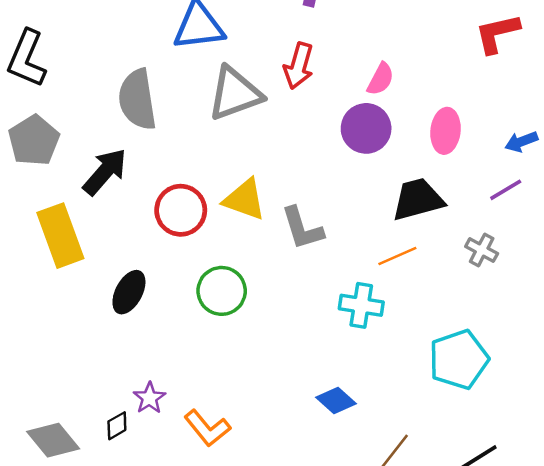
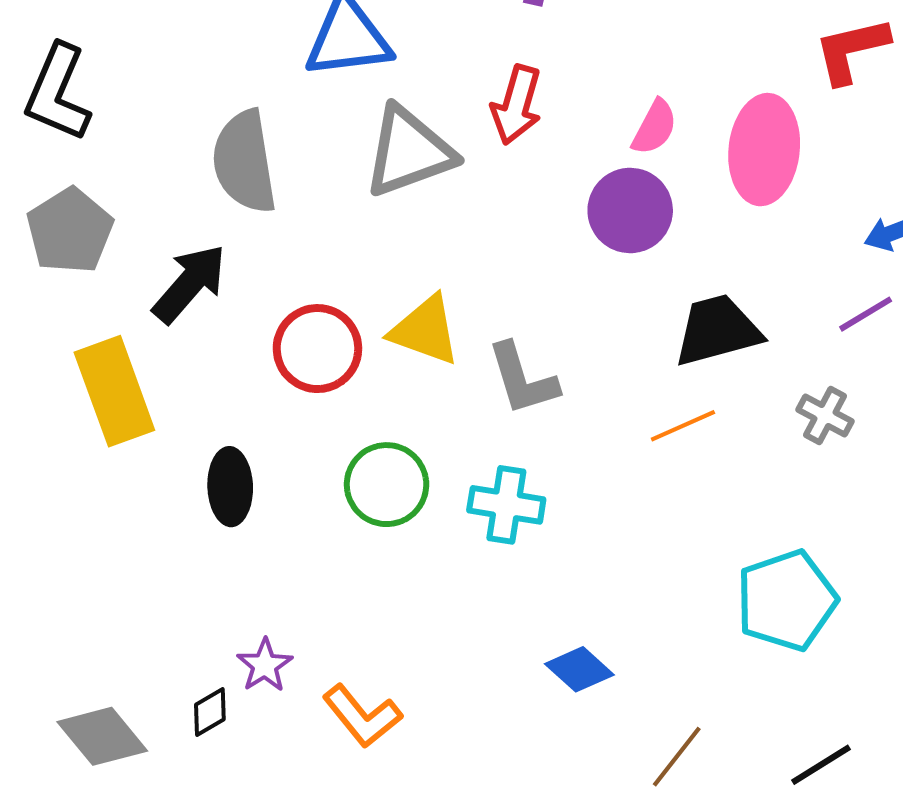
pink ellipse: (445, 131) -> (764, 150), moved, size x1.4
black ellipse: (129, 292) -> (230, 487), turned -30
cyan cross: (361, 305) -> (506, 505), moved

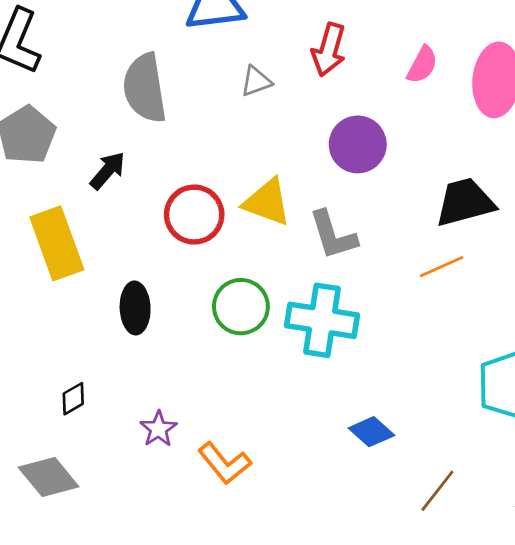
gray triangle: (409, 152) -> (256, 81), size x0.5
purple circle: (630, 210) -> (358, 144), moved
black arrow: (190, 284) -> (108, 171), size x0.7
cyan cross: (506, 505) -> (322, 320), size x1.4
black diamond: (210, 712) -> (73, 399), moved

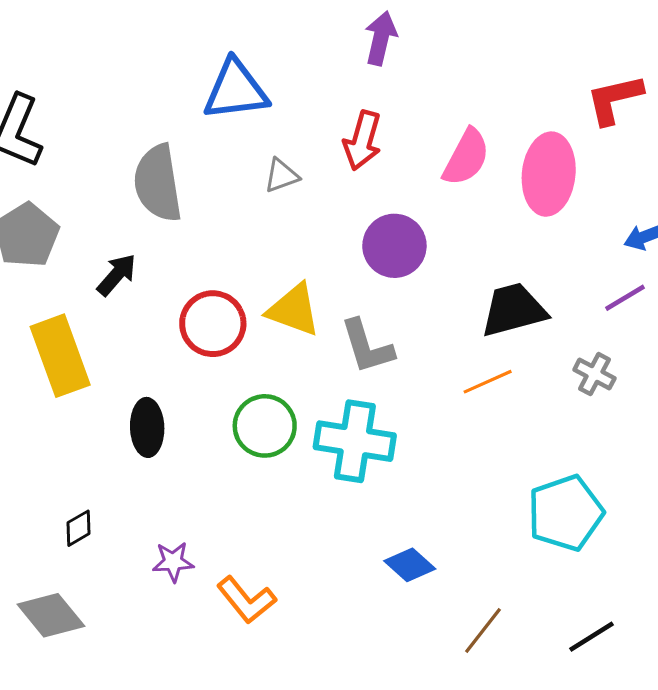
pink semicircle: (422, 65) -> (466, 157), size x1.4
purple star: (158, 429) -> (173, 562), turned 30

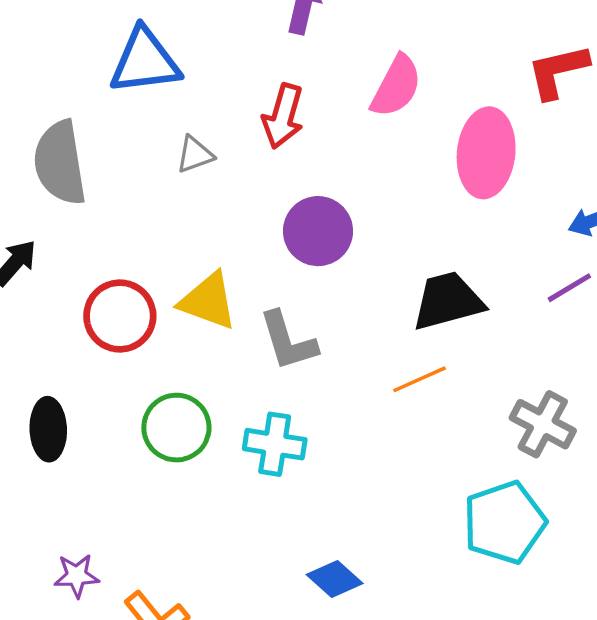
pink semicircle: (466, 157) -> (396, 86), moved
gray cross: (594, 374) -> (543, 424), moved, size x1.4
cyan cross: (355, 441) -> (275, 444), size x0.7

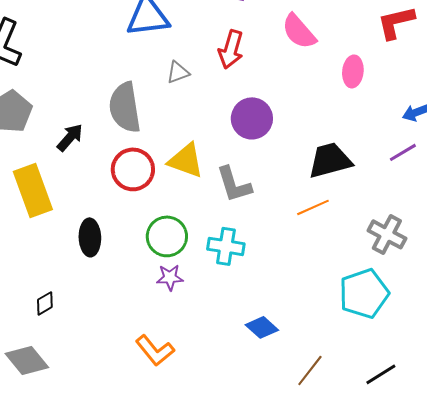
pink semicircle: (396, 86) -> (299, 31), turned 111
pink ellipse: (486, 153) -> (353, 71), size x0.6
gray semicircle: (60, 163) -> (125, 107), moved
purple star: (77, 576) -> (170, 277), moved

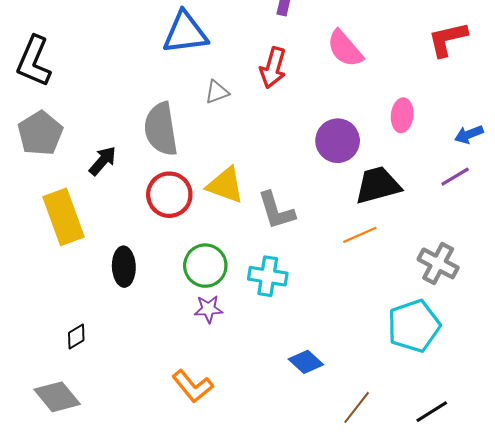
pink ellipse: (353, 71) -> (402, 115), moved
purple circle: (252, 118) -> (338, 141), moved

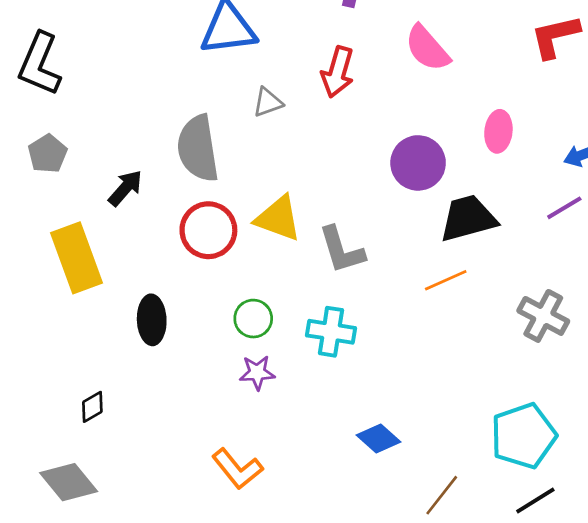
gray pentagon: (40, 133) -> (48, 154), size x0.7
green circle: (205, 266) -> (253, 319), size x0.7
cyan pentagon: (414, 326) -> (523, 436), moved

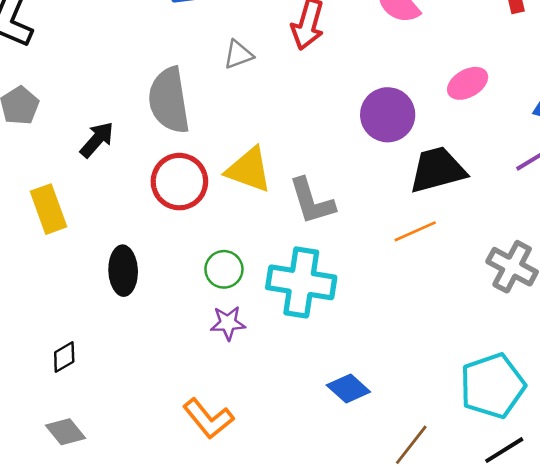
pink ellipse: (498, 131) -> (468, 83), turned 54
yellow rectangle: (77, 258) -> (48, 209), size x0.7
cyan cross: (331, 332) -> (301, 282), size x1.4
gray diamond: (69, 482) -> (65, 432), moved, size x0.7

